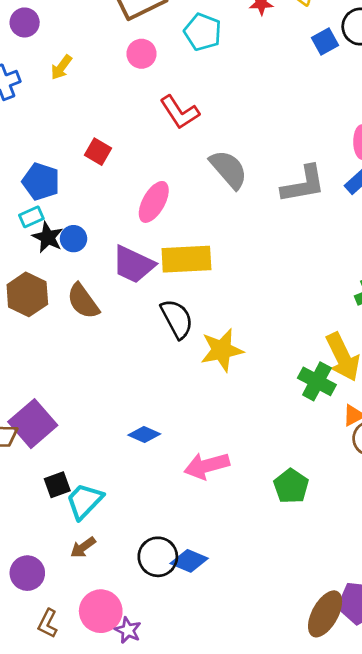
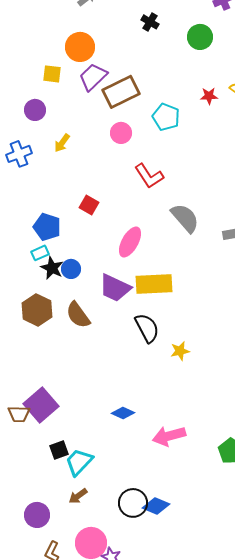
yellow star: (222, 350) -> (180, 351), size x0.6

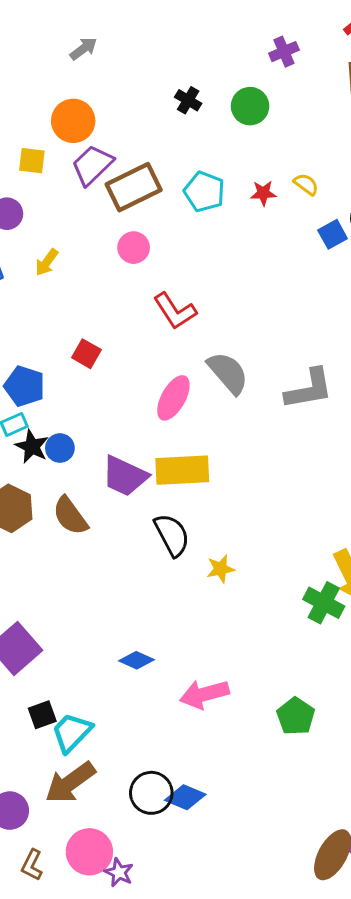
black cross: (150, 22) -> (188, 100), moved
cyan pentagon: (166, 117) -> (204, 192), moved
pink ellipse: (130, 242) -> (173, 398), moved
brown arrow: (78, 496) -> (70, 783), size x1.8

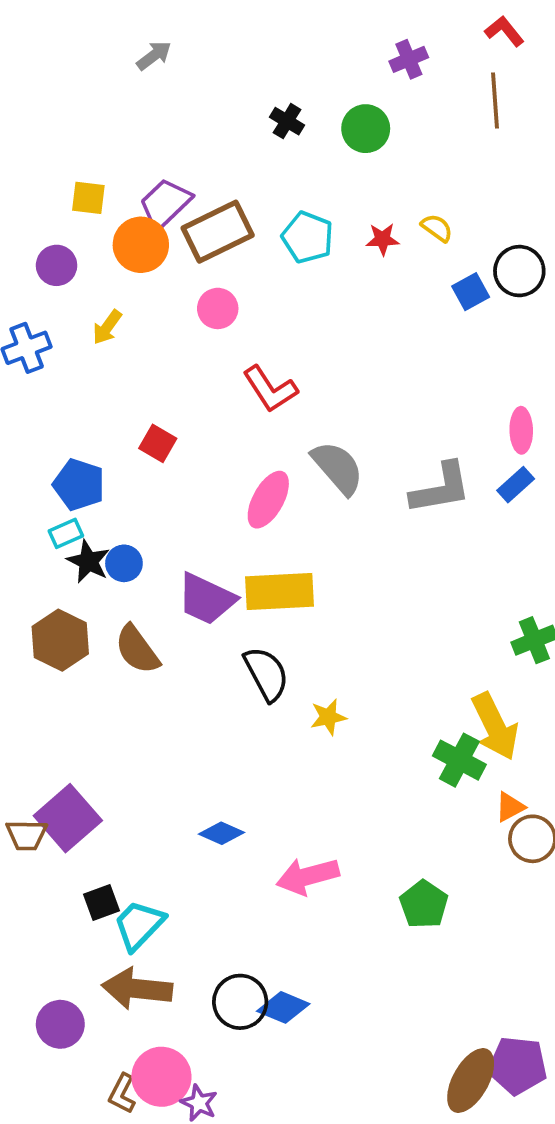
orange circle: (73, 121) -> (141, 245), moved
brown arrow: (70, 783) -> (137, 989), turned 42
brown L-shape: (32, 865) -> (122, 1094), moved

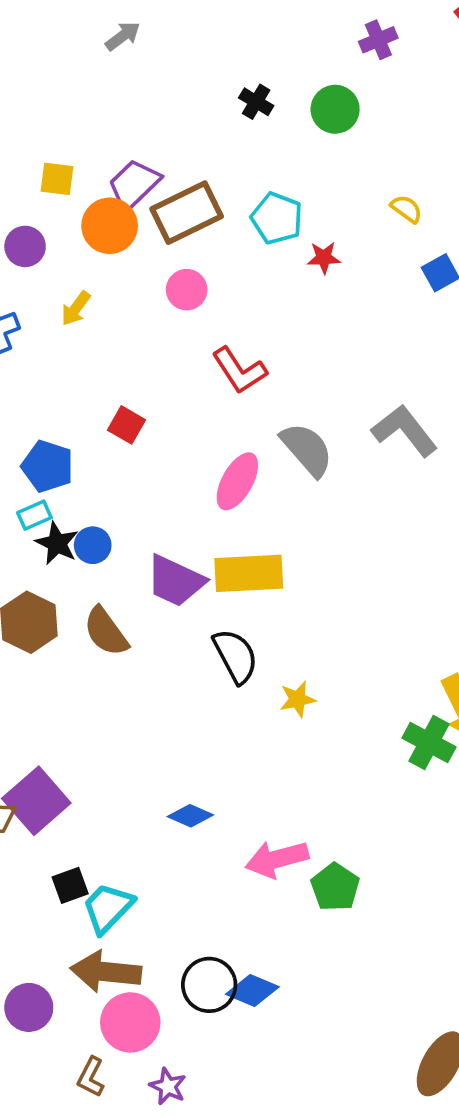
red star: (383, 239) -> (324, 258), moved
gray L-shape: (441, 488) -> (405, 431), moved, turned -118
green pentagon: (424, 904) -> (335, 887), moved
pink circle: (161, 1077) -> (130, 1022), moved

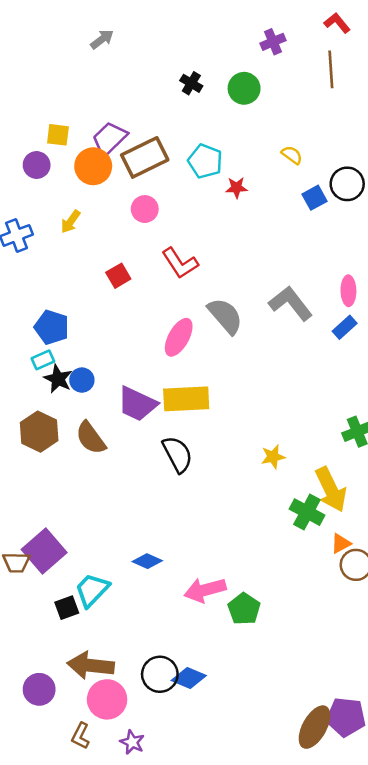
purple circle: (25, 246) -> (37, 165), moved
red square: (127, 425) -> (118, 276), moved, turned 30
yellow star: (298, 699) -> (273, 457), moved
cyan trapezoid: (108, 908) -> (92, 590), moved

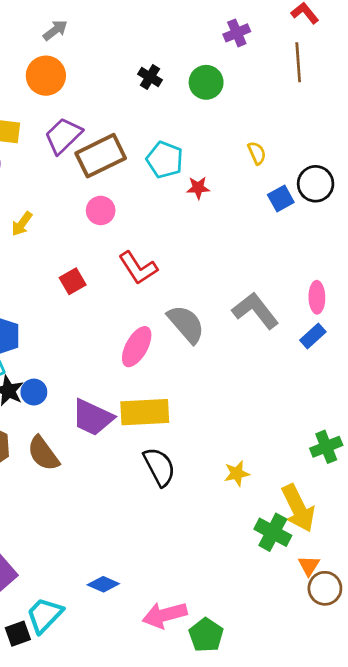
yellow semicircle: (292, 155) -> (257, 153), turned 30
orange circle: (93, 166) -> (46, 76), moved
black semicircle: (177, 454) -> (159, 467), moved
orange triangle: (341, 543) -> (309, 566), turned -30

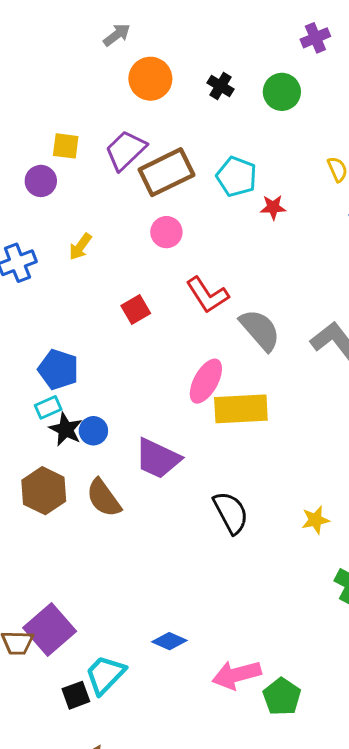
orange circle: (46, 76) -> (150, 79), moved
gray semicircle: (186, 324) -> (260, 330), moved
yellow rectangle: (145, 412) -> (241, 409), moved

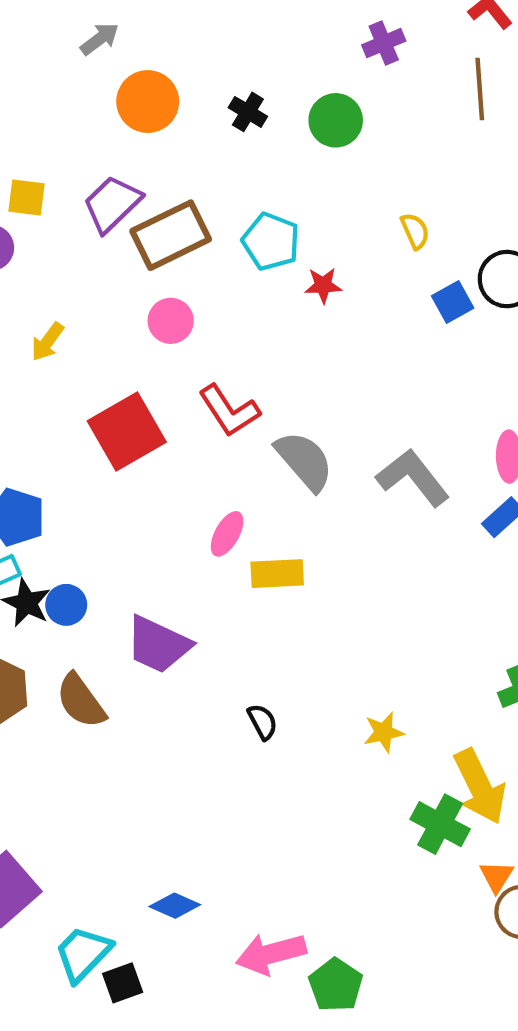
red square: (136, 310) -> (127, 432), size x1.8
pink ellipse: (206, 381) -> (227, 534), size x0.7
yellow rectangle: (241, 409) -> (277, 574), size x0.7
black semicircle: (231, 513) -> (263, 722), size x0.6
black square: (76, 695) -> (123, 983), moved

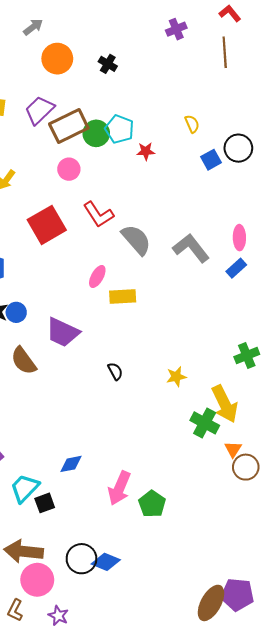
green circle: (336, 120) -> (96, 133), moved
blue diamond: (175, 906) -> (71, 464), turned -35
pink arrow: (271, 954) -> (119, 488), turned -52

